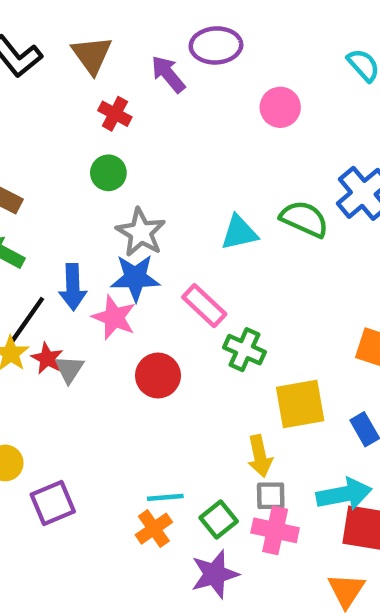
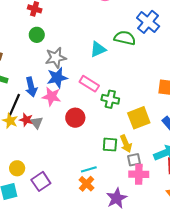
gray star: (141, 232) -> (56, 58), turned -30
green square: (219, 519) -> (110, 145), moved, turned -35

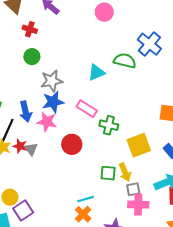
purple square: (41, 181) -> (23, 210), moved

